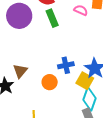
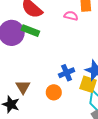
green rectangle: (52, 18) -> (30, 31), moved, turned -36

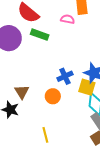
green rectangle: (30, 31) -> (40, 35), moved

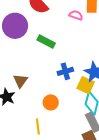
green rectangle: (40, 35) -> (46, 42), moved
orange circle: (53, 96) -> (51, 102), moved

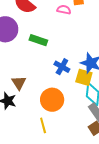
blue cross: (65, 71) -> (62, 67), turned -35
orange circle: (51, 102) -> (52, 100), size x1.5

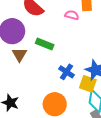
brown triangle: (19, 83) -> (20, 55), moved

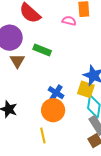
blue cross: (67, 72) -> (56, 93), moved

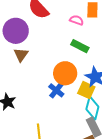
green rectangle: (42, 50) -> (80, 46), moved
orange circle: (53, 110) -> (65, 73), moved

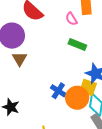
pink semicircle: (77, 20) -> (71, 19), turned -136
orange circle: (65, 73) -> (77, 98), moved

